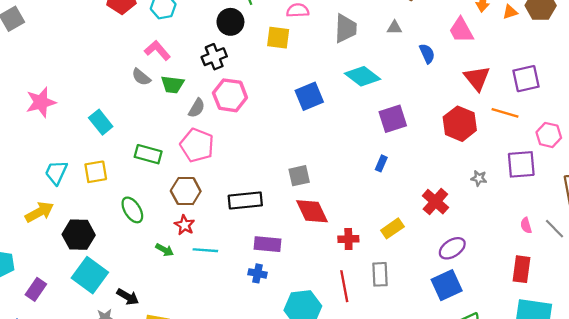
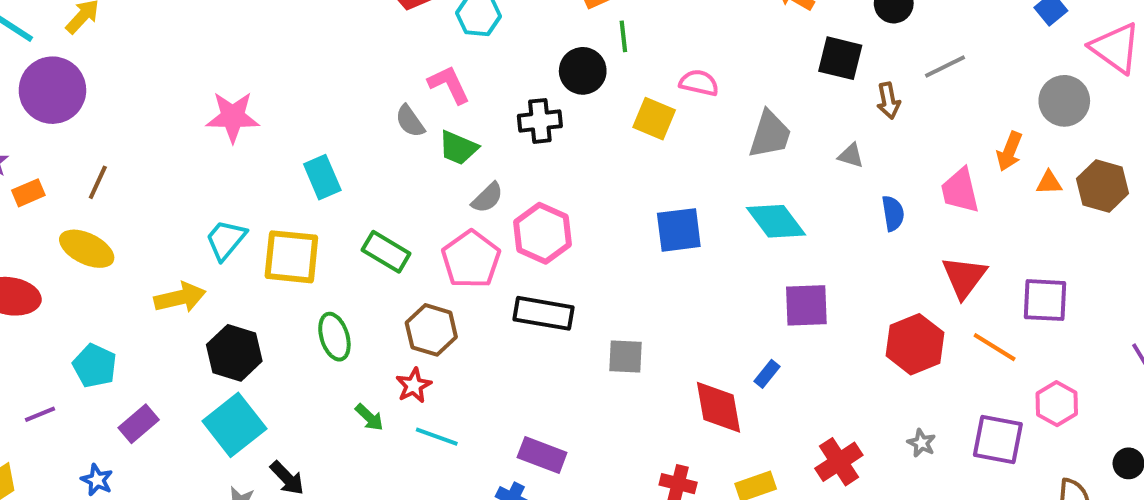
pink hexagon: (230, 95) -> (542, 233), moved
yellow square: (96, 172) -> (291, 257), size x1.4
black rectangle: (245, 200) -> (544, 313), moved
red diamond: (312, 211) -> (719, 407), moved

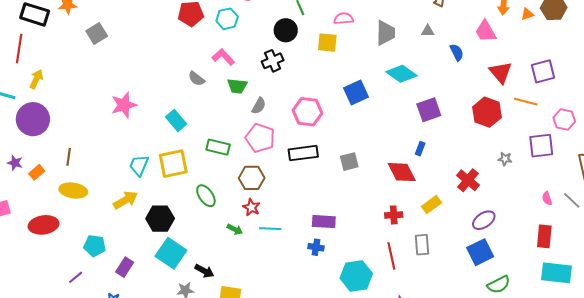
gray semicircle: (410, 121) -> (196, 79), moved
pink hexagon: (542, 233) -> (307, 112), moved

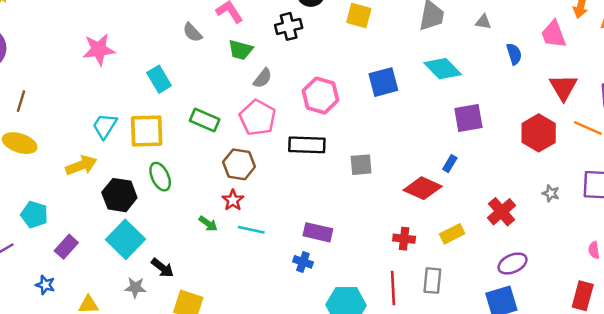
red diamond: (402, 172) -> (423, 188), turned -48
green ellipse: (206, 196) -> (160, 177), moved

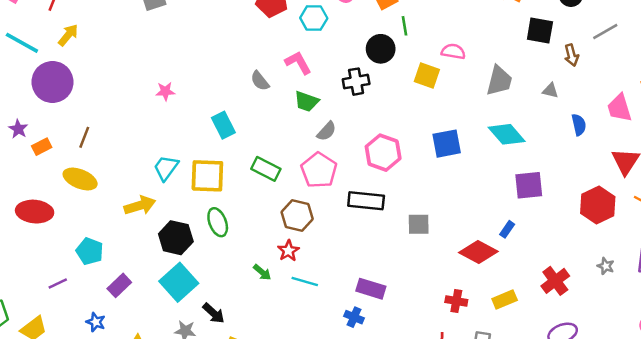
pink star: (99, 50) -> (165, 91), size x0.6

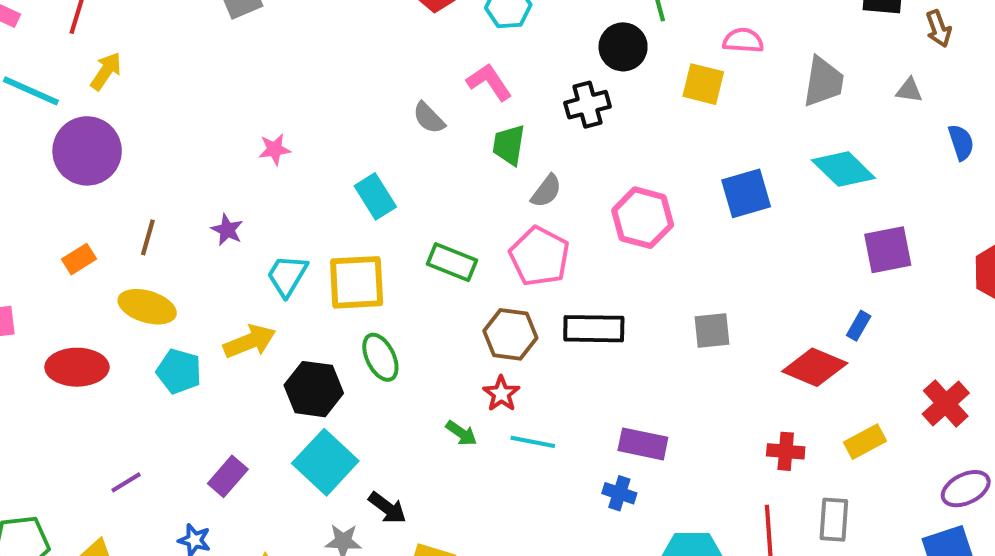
green trapezoid: (307, 101) -> (509, 145), turned 85
purple star: (18, 129) -> (227, 230), moved
black rectangle: (366, 201) -> (594, 329), moved
cyan pentagon: (90, 251) -> (179, 371), moved

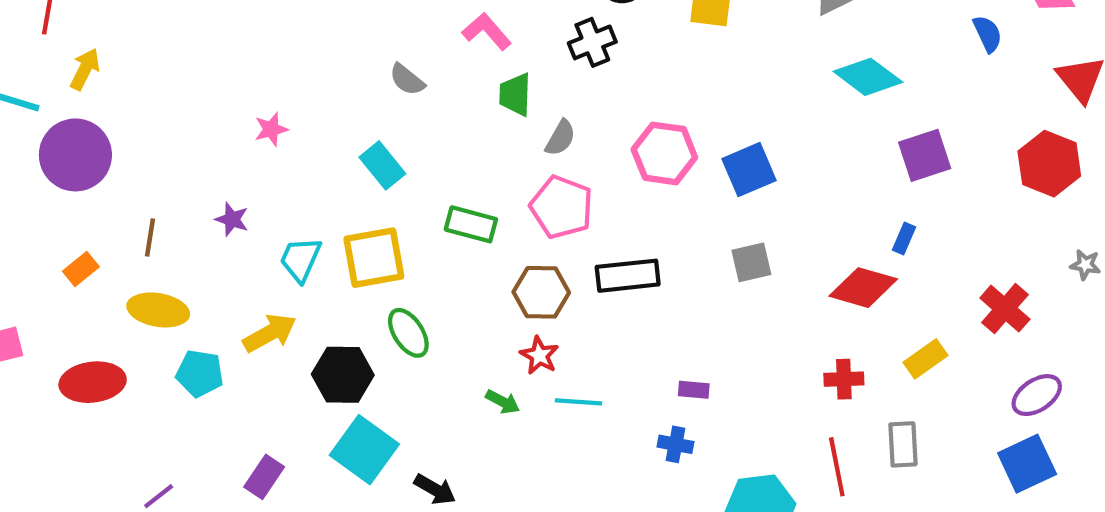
gray semicircle: (429, 118) -> (407, 80), moved
blue square: (746, 193) -> (749, 170), moved
purple rectangle: (643, 444) -> (694, 390), size x0.6

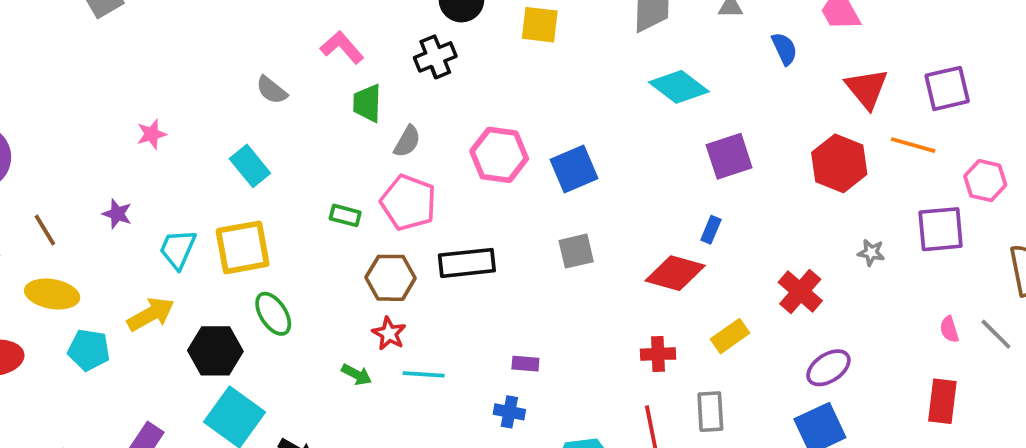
green rectangle: (471, 224) -> (345, 215), moved, size x0.7
brown line: (150, 237) -> (45, 230), turned -40

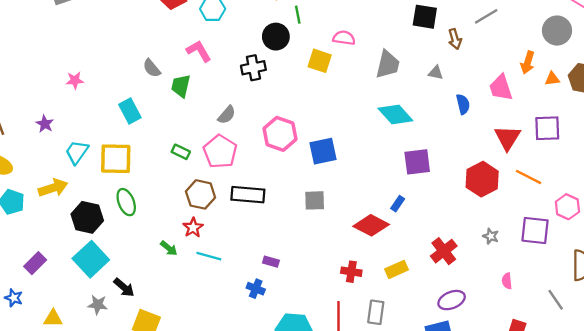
purple square: (947, 88) -> (547, 128), moved
green trapezoid: (367, 103) -> (181, 86), moved
pink semicircle: (949, 329) -> (507, 281), moved

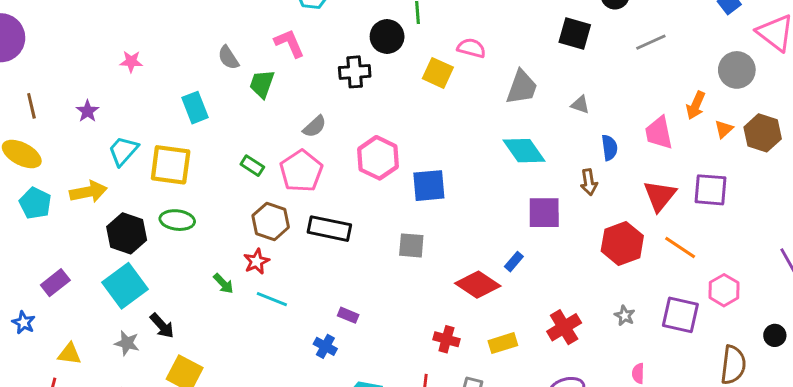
brown arrow: (455, 39) -> (589, 182), moved
orange triangle: (552, 79) -> (724, 129), turned -42
green ellipse: (126, 202) -> (177, 220), turned -68

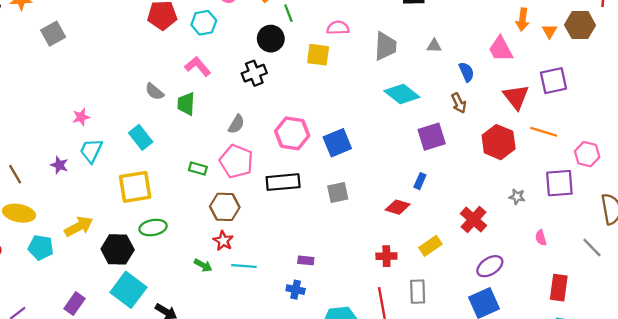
cyan trapezoid: (123, 151) -> (91, 151), moved
black rectangle: (329, 229) -> (283, 182), moved
red diamond: (478, 285) -> (398, 207), size x0.7

